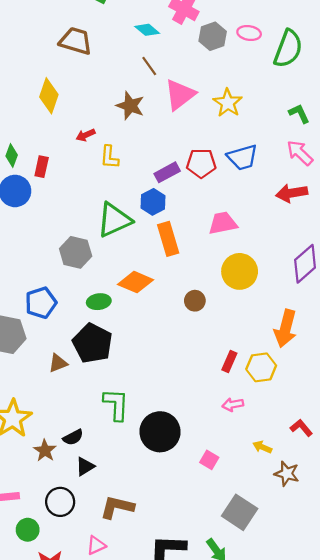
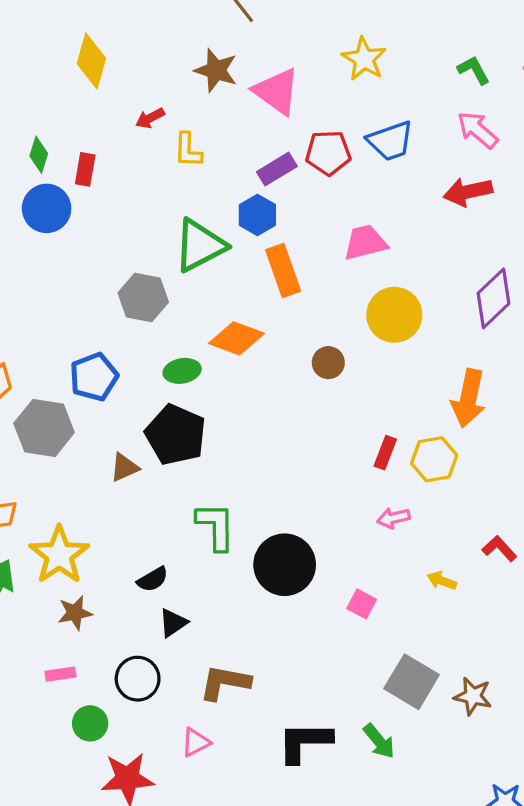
pink triangle: (180, 95) -> (277, 91), moved, turned -44
brown star: (45, 451) -> (75, 613), moved, turned 30
brown star: (287, 474) -> (473, 696), moved

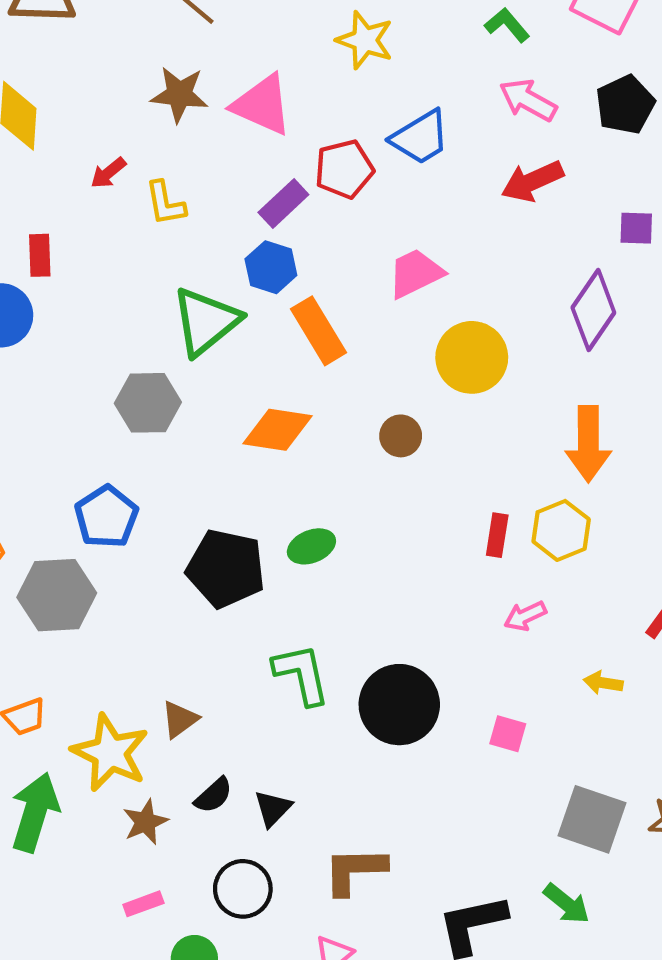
green ellipse: (182, 371) -> (311, 546), moved
brown triangle: (124, 467) -> (180, 719), moved
black semicircle: (153, 579) -> (213, 795), moved

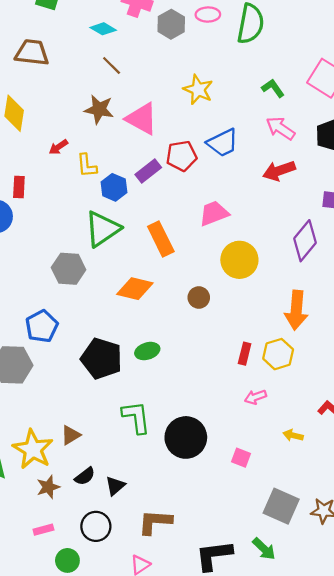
blue hexagon: (271, 267) -> (114, 187), moved

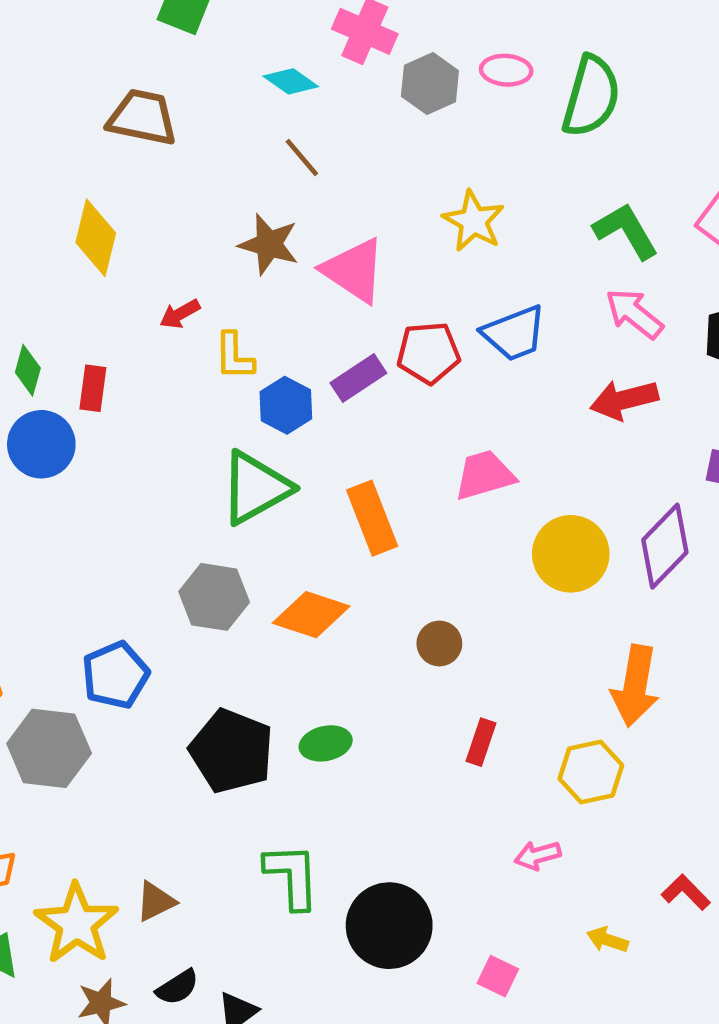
green L-shape: (273, 88) -> (626, 231), size x1.4
yellow circle: (239, 260) -> (571, 554), moved
gray hexagon: (69, 269) -> (214, 597), moved
red rectangle: (245, 354) -> (481, 742), moved

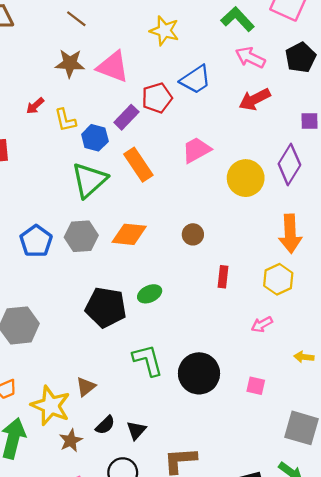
orange rectangle: (372, 518) -> (138, 165), moved
blue pentagon: (115, 675) -> (36, 241), moved

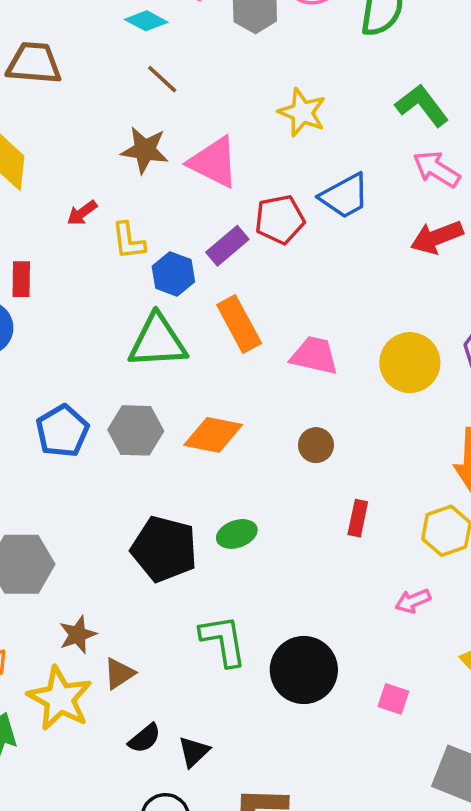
pink trapezoid: (196, 150) -> (314, 356), moved, turned 36
green triangle: (89, 180) -> (158, 341), turned 33
brown star: (71, 441) -> (78, 635), moved

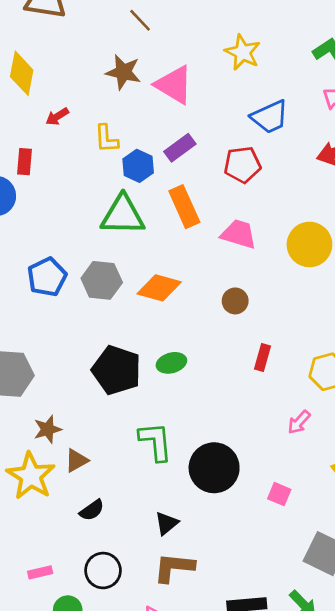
red arrow: (82, 213) -> (57, 117), moved
red pentagon: (280, 219) -> (242, 165), moved
pink arrow: (413, 601) -> (299, 422), turned -30
black triangle: (194, 752) -> (167, 523), moved

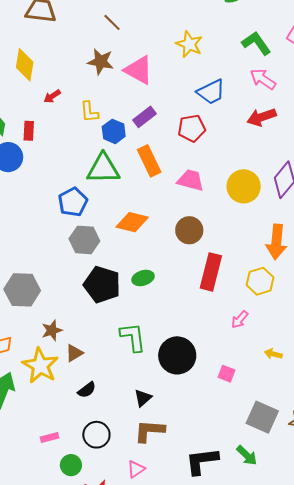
blue pentagon: (47, 277) -> (73, 202), moved
gray hexagon: (102, 280) -> (84, 240), moved
brown circle: (235, 301) -> (189, 230), size x1.4
red rectangle: (262, 357) -> (211, 272), size x1.8

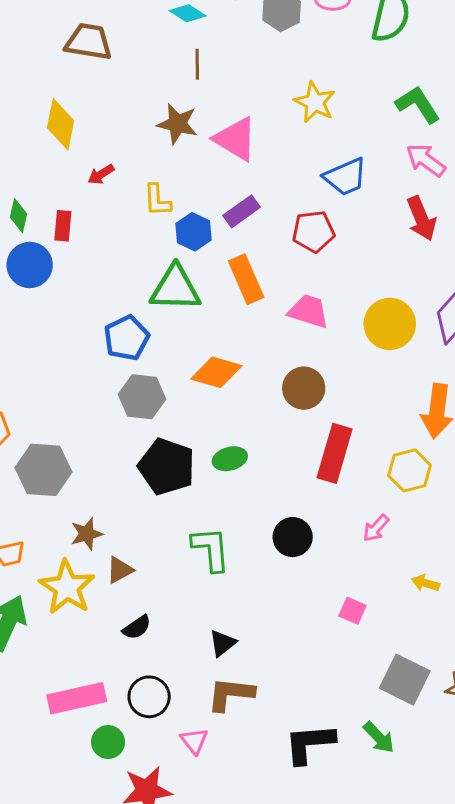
brown line: (112, 22) -> (197, 64), turned 42
red arrow: (261, 117) -> (421, 219), turned -96
black circle: (177, 355) -> (293, 537), moved, size x0.7
pink rectangle: (50, 437) -> (77, 698), size x2.0
pink triangle: (136, 469) -> (194, 741), moved, turned -36

